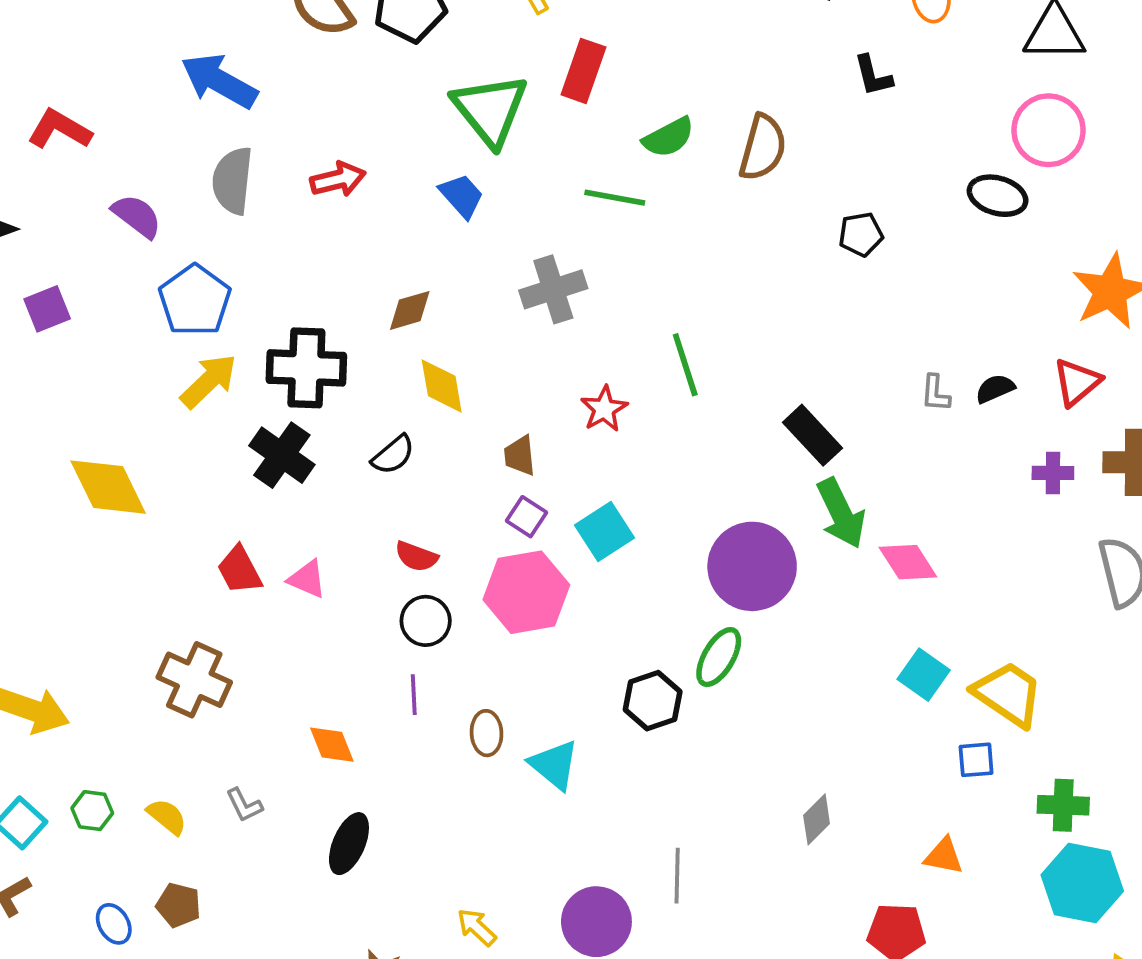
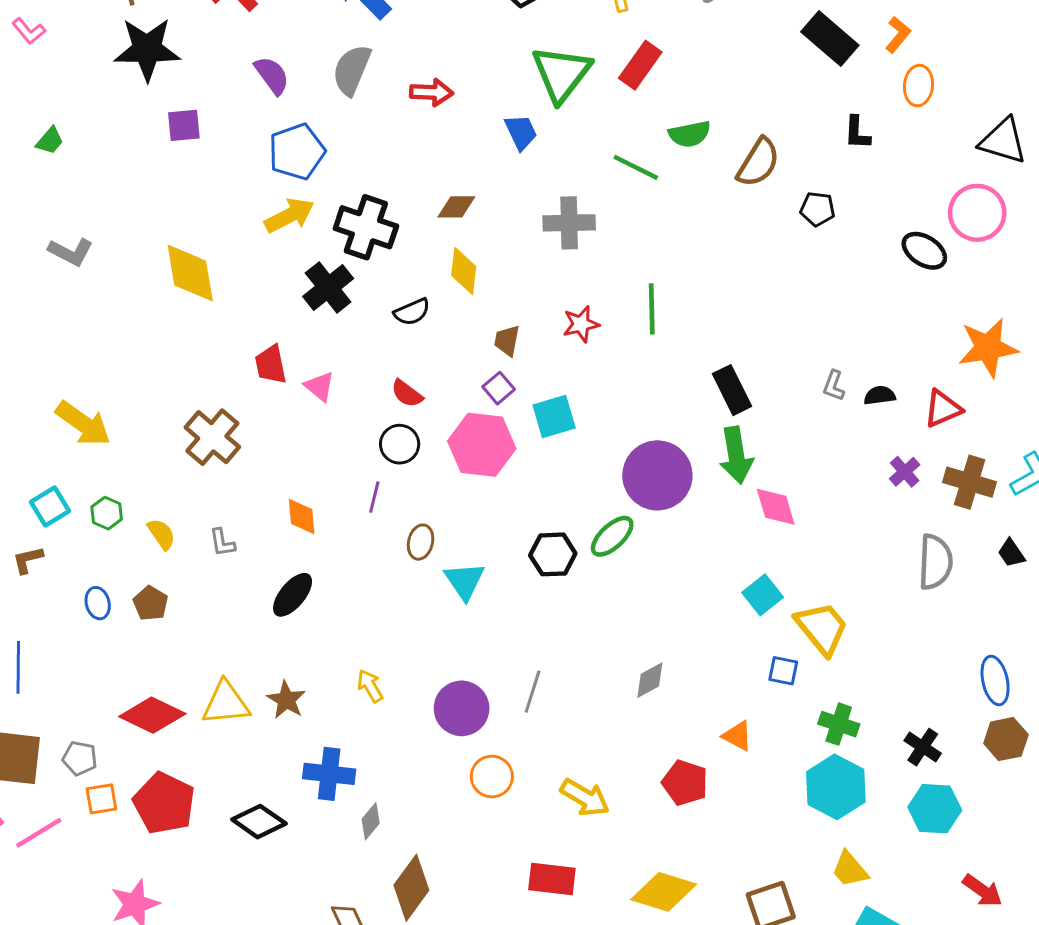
black pentagon: (861, 234) -> (818, 209), moved
purple cross: (1053, 473) -> (905, 472), turned 32

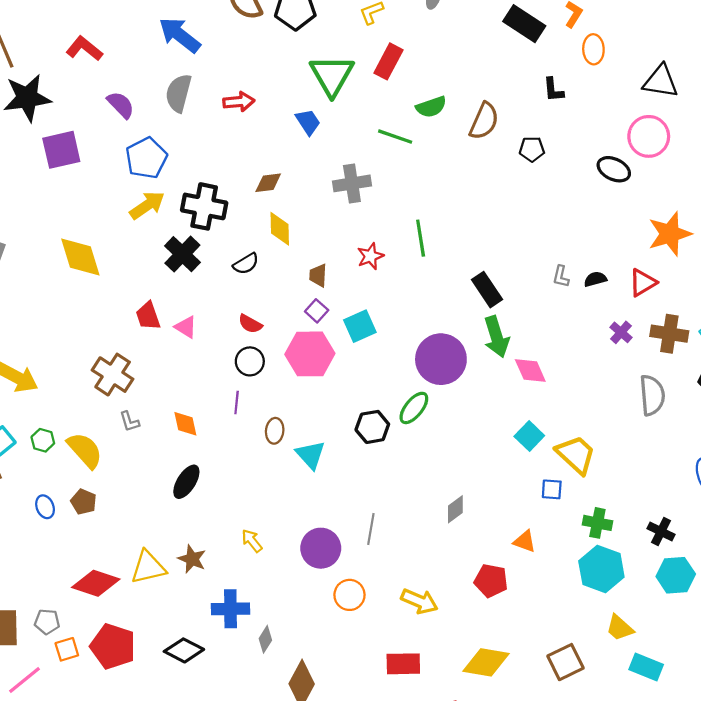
purple square: (184, 125) -> (61, 150), size x1.5
yellow semicircle: (161, 534) -> (85, 450), size x1.6
gray L-shape: (222, 543) -> (129, 422), moved

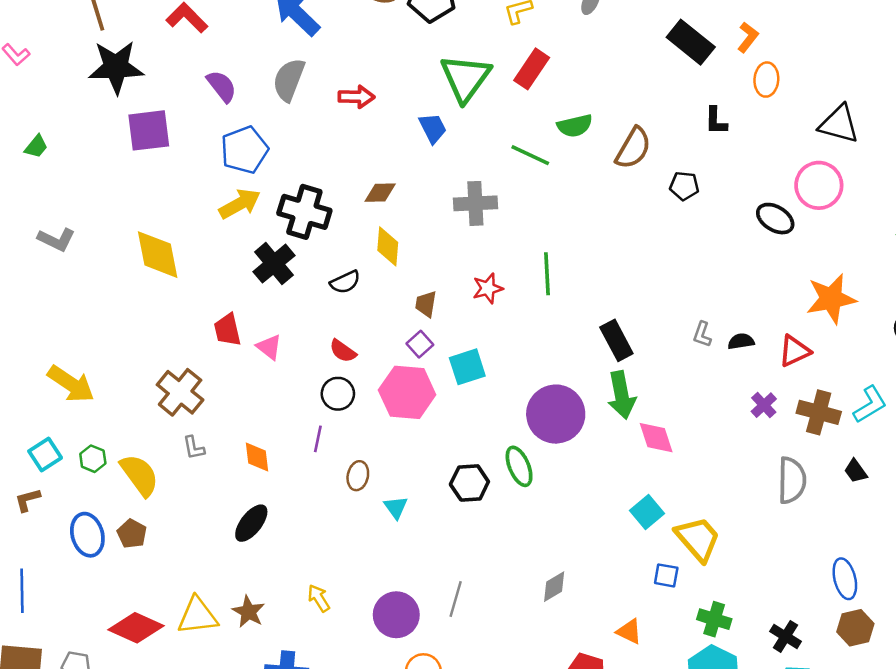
green ellipse: (414, 408) -> (519, 466), turned -68
cyan triangle: (311, 455) -> (396, 507), size x0.7
blue ellipse: (45, 507) -> (87, 535), size x1.6

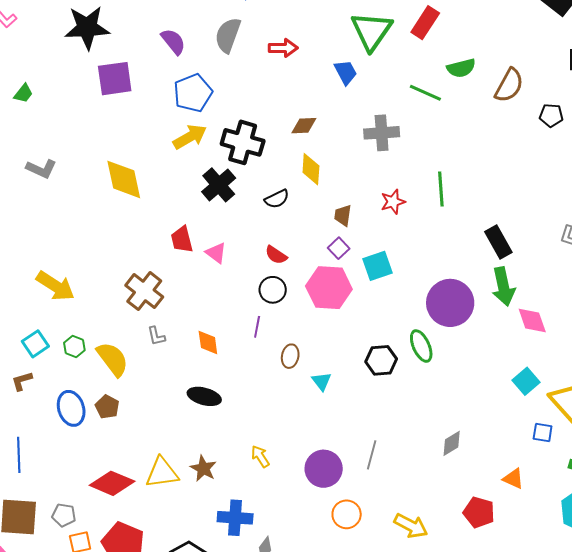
black ellipse: (251, 523) -> (204, 396), turned 68

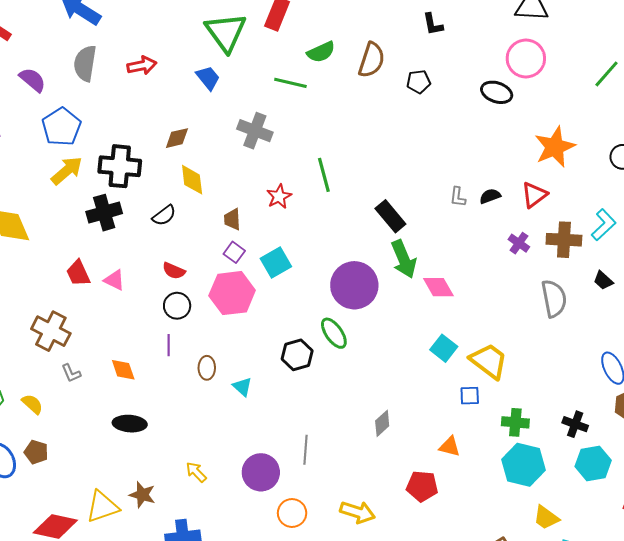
gray cross: (382, 133) -> (255, 131), turned 36
black cross: (219, 185) -> (104, 213), turned 36
yellow semicircle: (113, 359) -> (32, 404), size x0.6

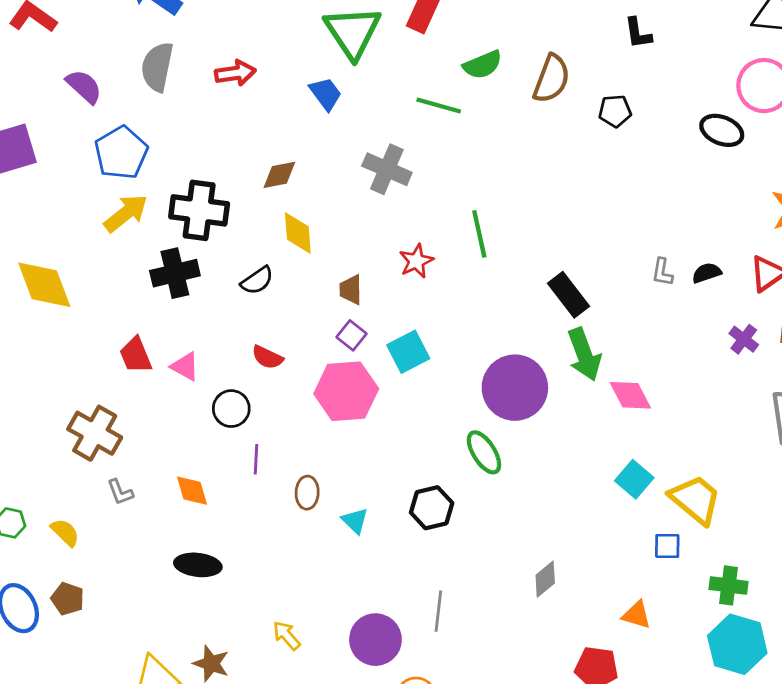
black circle: (177, 306) -> (231, 409), moved
black hexagon: (297, 355) -> (432, 508), moved

